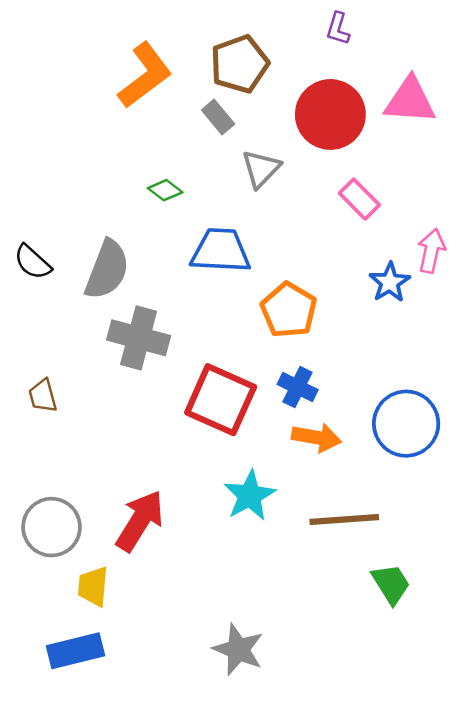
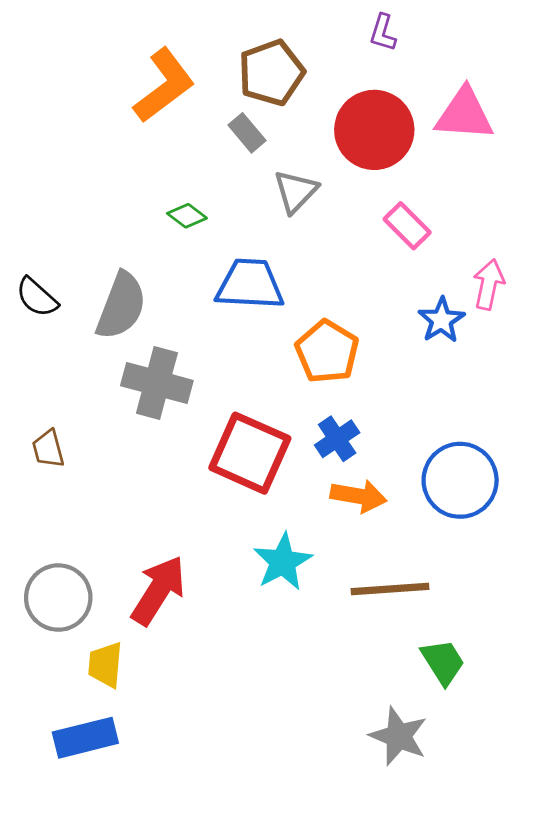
blue cross: (298, 387) -> (337, 439), turned 30
gray star: (238, 649) -> (399, 736), moved

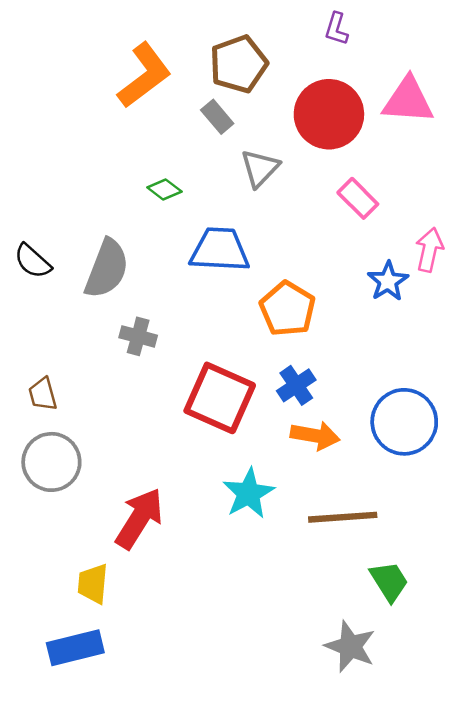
gray cross: (157, 383) -> (138, 336), size x0.6
gray circle: (58, 598) -> (51, 462), moved

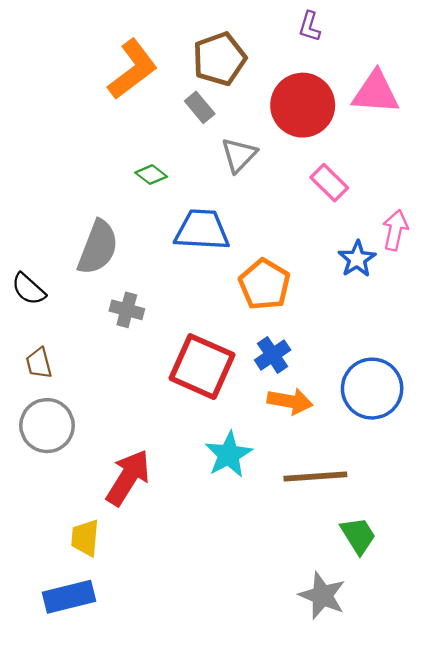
black semicircle: (33, 261) -> (28, 289), moved

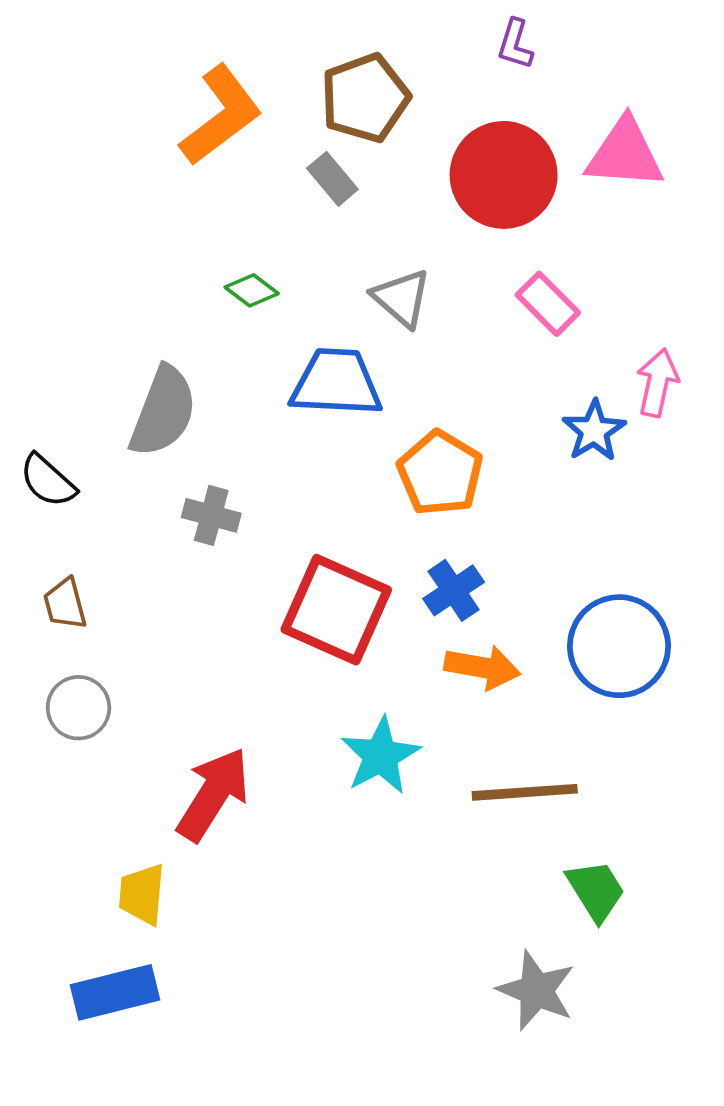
gray triangle: (239, 155) -> (402, 298), moved, turned -33
gray circle: (47, 426) -> (79, 708), size x0.7

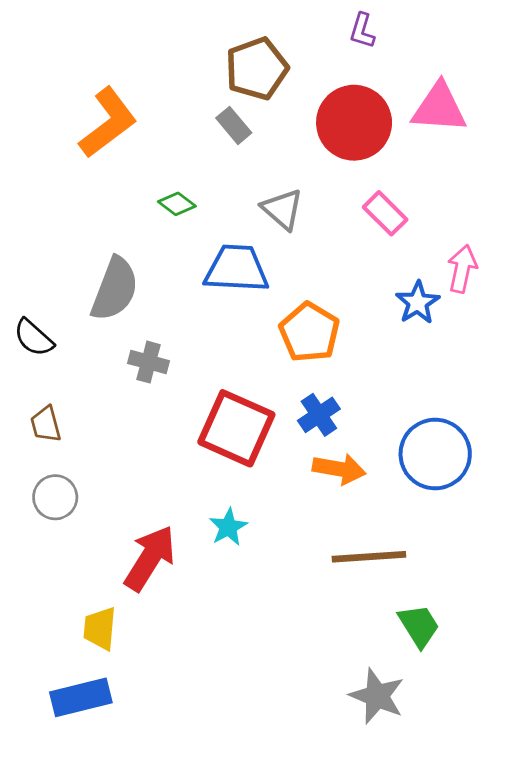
orange L-shape: (221, 115) -> (108, 123), moved
cyan star: (380, 756) -> (228, 527), moved, size x0.7

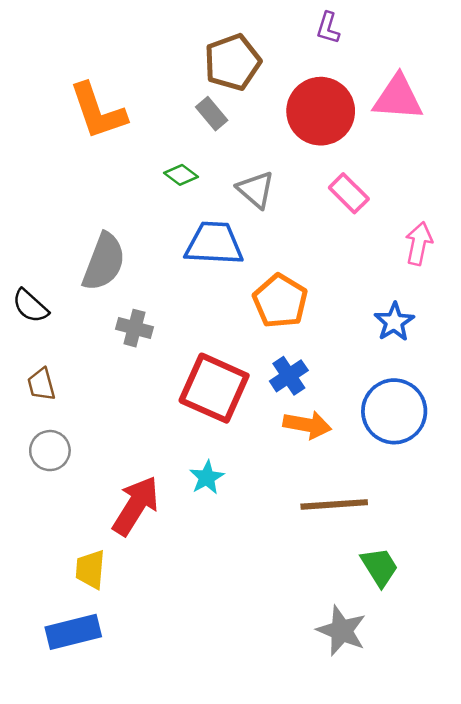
orange L-shape: (108, 123) -> (98, 111), turned 108
green diamond: (177, 204) -> (181, 175), moved
blue star: (418, 303) -> (394, 322), moved

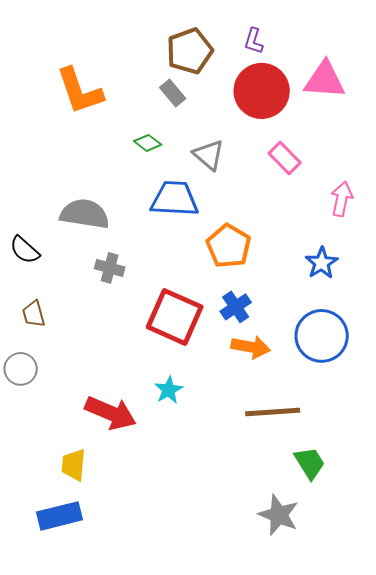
purple L-shape: (328, 28) -> (254, 41), moved
gray semicircle: (104, 262) -> (85, 214), turned -102
gray circle: (50, 451) -> (21, 369), moved
red arrow: (136, 506) -> (111, 413), turned 81

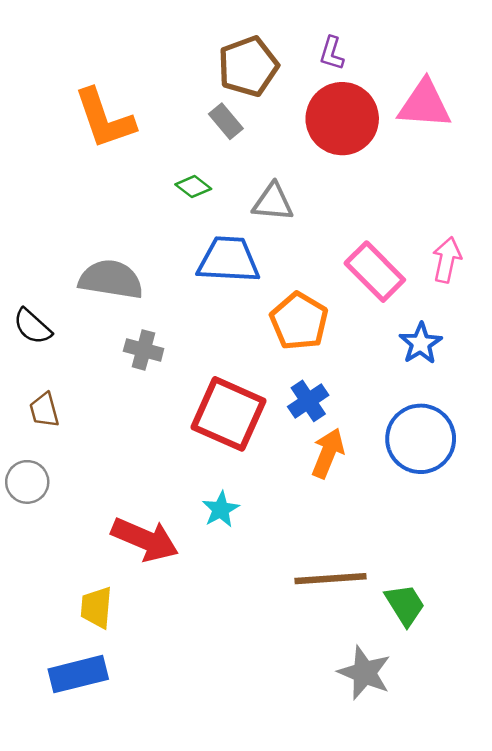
gray triangle: (209, 155) -> (273, 202), turned -36
pink rectangle: (285, 158) -> (375, 272), moved, size x1.4
orange arrow: (251, 347) -> (328, 453), turned -78
brown line: (273, 412) -> (330, 579), moved

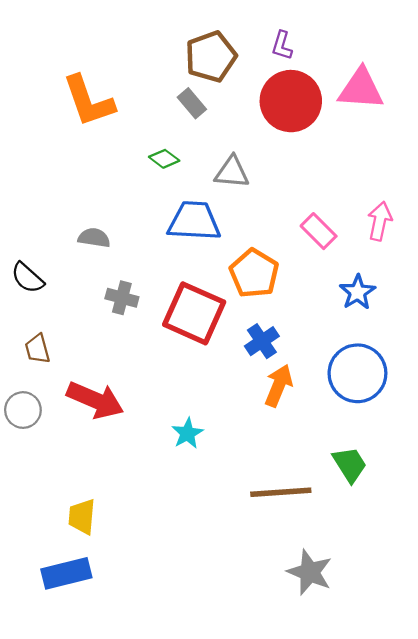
pink rectangle: (375, 272) -> (319, 231), size x0.7
gray semicircle: (111, 279) -> (94, 238), size x0.6
red square: (229, 414) -> (194, 313), moved
red arrow: (145, 539) -> (95, 400), moved
green trapezoid: (405, 605) -> (350, 464), moved

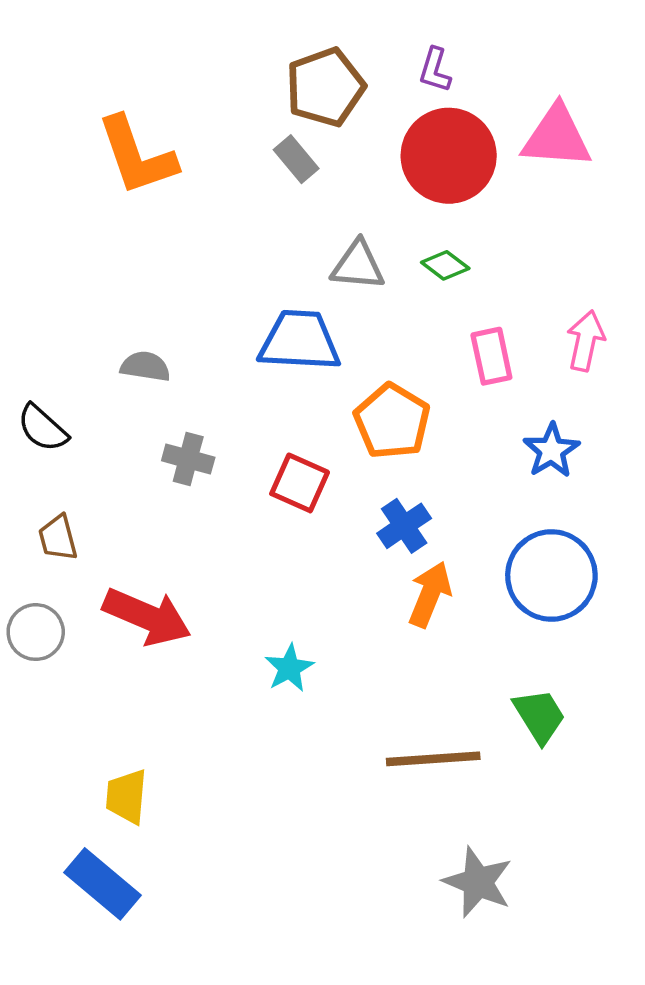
green diamond: (164, 159) -> (445, 265), moved
pink rectangle: (319, 231) -> (491, 356), turned 33
red square: (194, 313) -> (300, 483), size x0.6
blue rectangle: (66, 573) -> (103, 884), turned 54

